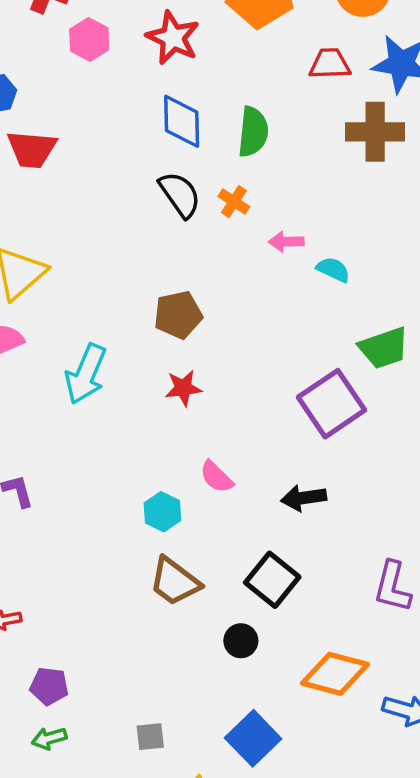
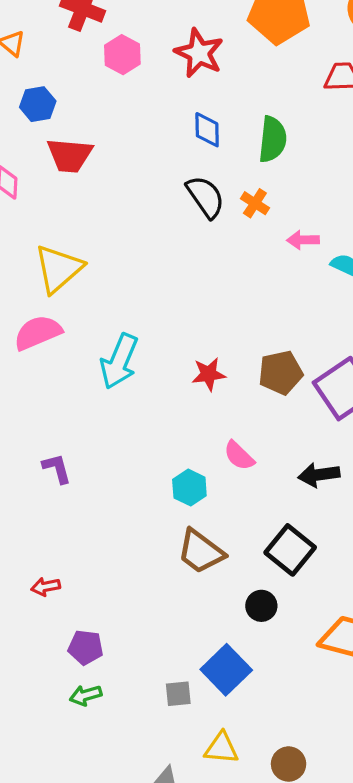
blue diamond: (182, 121) -> (207, 130), size x0.7
brown pentagon: (178, 315) -> (281, 373), moved
blue square: (253, 738) -> (226, 670), moved

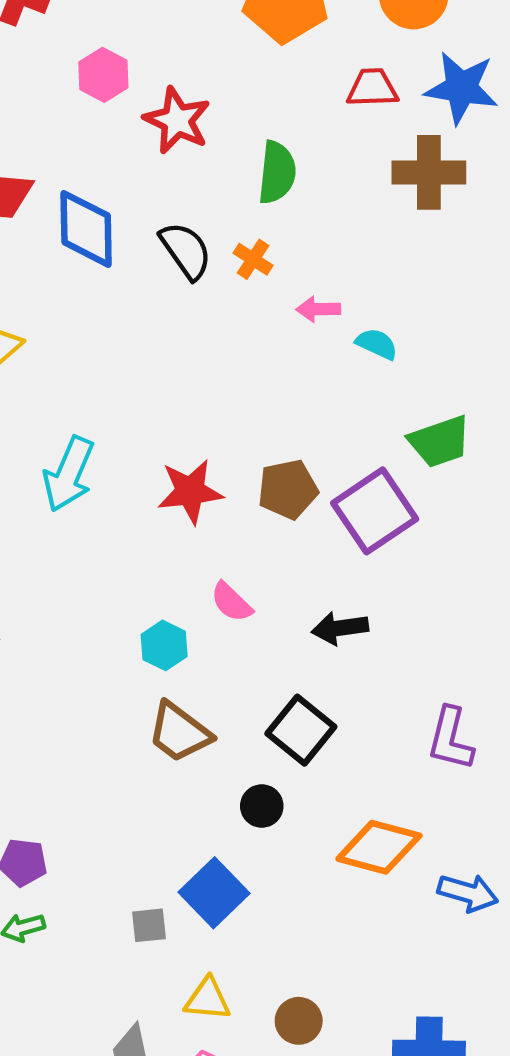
red star: (199, 53) -> (177, 120), moved
pink hexagon: (122, 55) -> (103, 75), moved
blue diamond: (207, 130) -> (86, 229), moved, size x1.6
red star: (209, 374) -> (190, 491), size x1.4

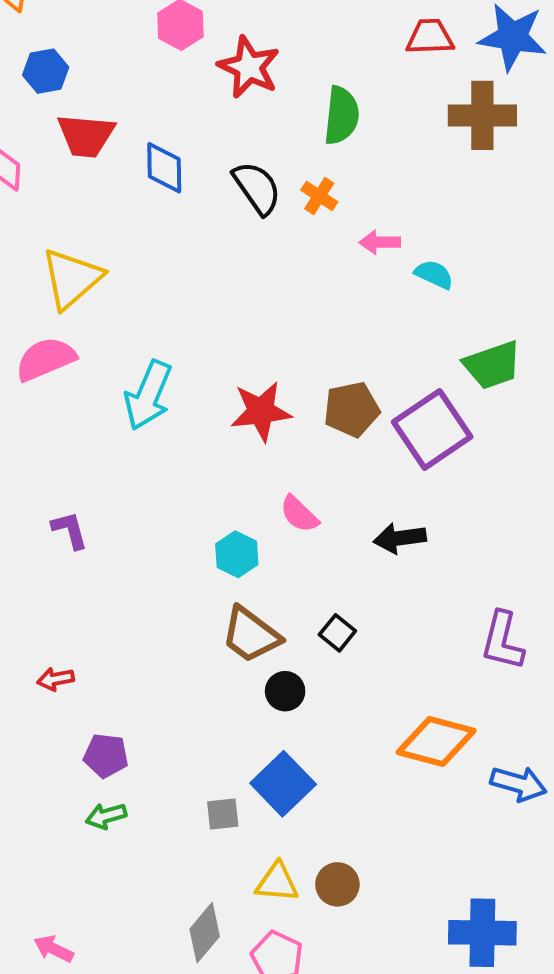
blue diamond: (86, 229) -> (164, 168), size x0.7
black square: (301, 730) -> (337, 633), moved, size x0.6
black circle: (262, 806) -> (285, 691), moved
brown circle: (299, 1021) -> (337, 884), moved

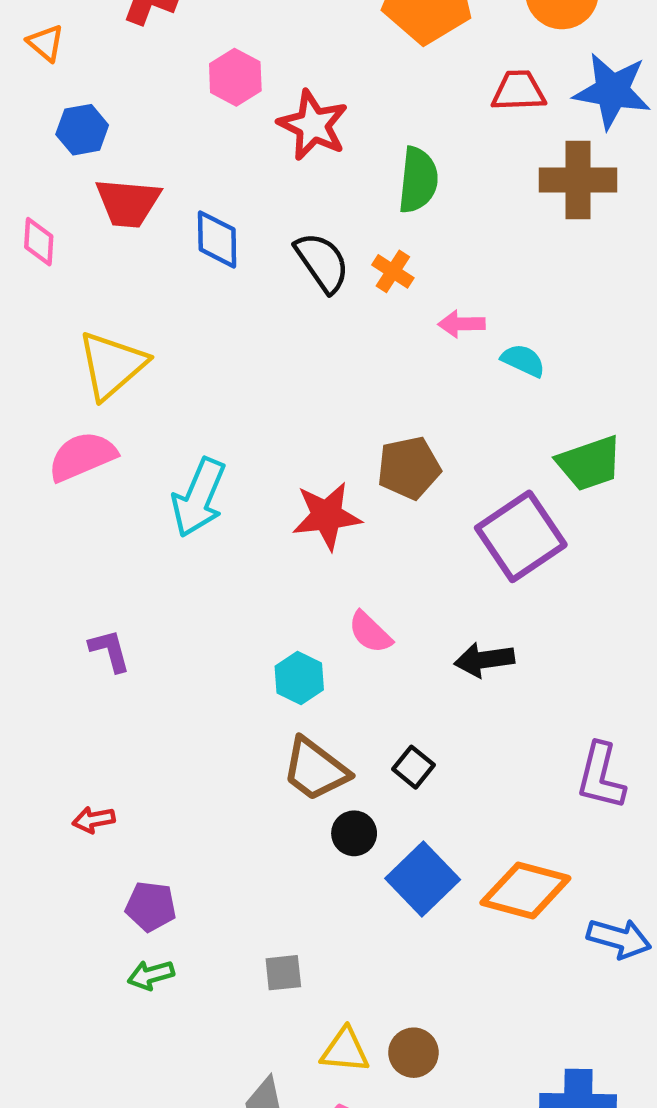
brown pentagon: (352, 409) -> (409, 468), moved
blue square: (283, 784) -> (423, 879), moved

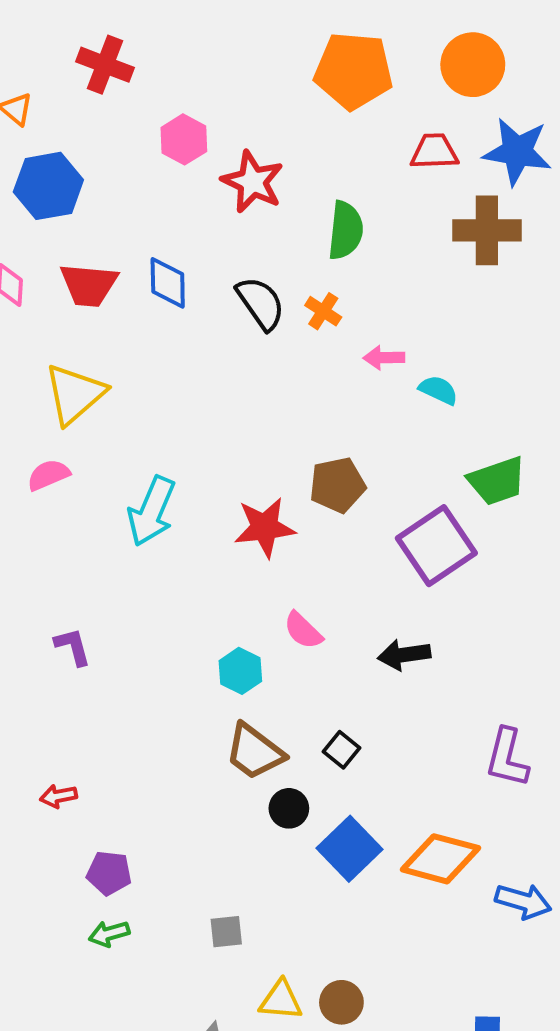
blue hexagon: (82, 130) -> (48, 186), size x1.5
red trapezoid: (128, 203) -> (89, 285), moved
pink semicircle: (82, 456) -> (48, 475), size x0.7

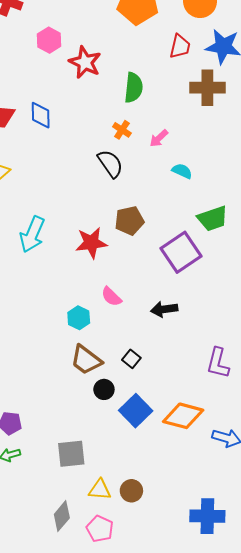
red trapezoid: (434, 152) -> (180, 46), turned 105
black semicircle: (261, 303) -> (110, 164), moved
pink arrow: (384, 358) -> (159, 138), moved, turned -42
gray square: (226, 932) -> (71, 454), size x1.6

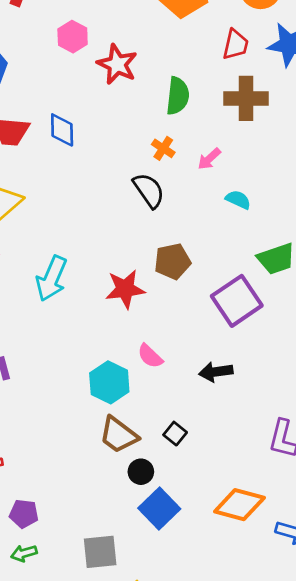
brown cross: (207, 88) -> (246, 98), moved
cyan hexagon: (79, 318) -> (109, 382), size x1.4
blue square: (136, 411) -> (159, 509), moved

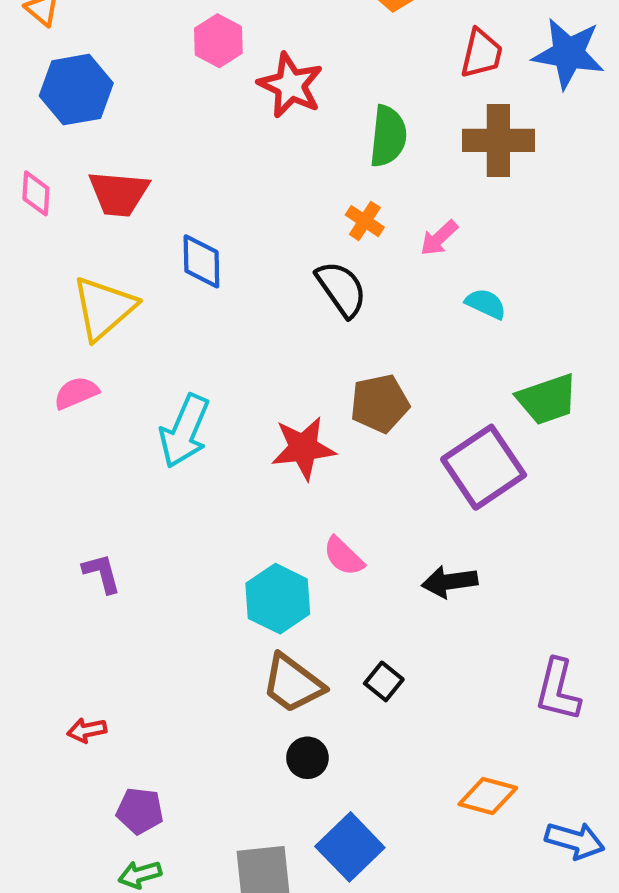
blue diamond: (62, 130) -> (201, 261), moved
black circle: (141, 472) -> (307, 758), moved
orange diamond: (239, 505) -> (488, 796), size x0.7
blue square: (159, 509) -> (350, 847), moved

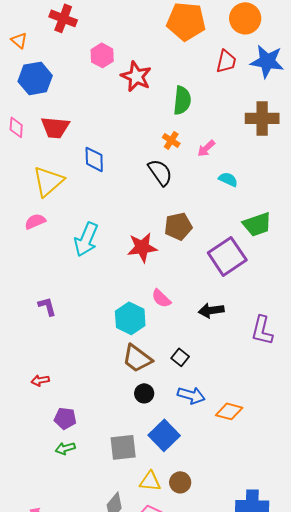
brown cross: (498, 140) -> (262, 118), moved
purple L-shape: (558, 690) -> (262, 330), moved
blue arrow: (575, 841) -> (191, 395), moved

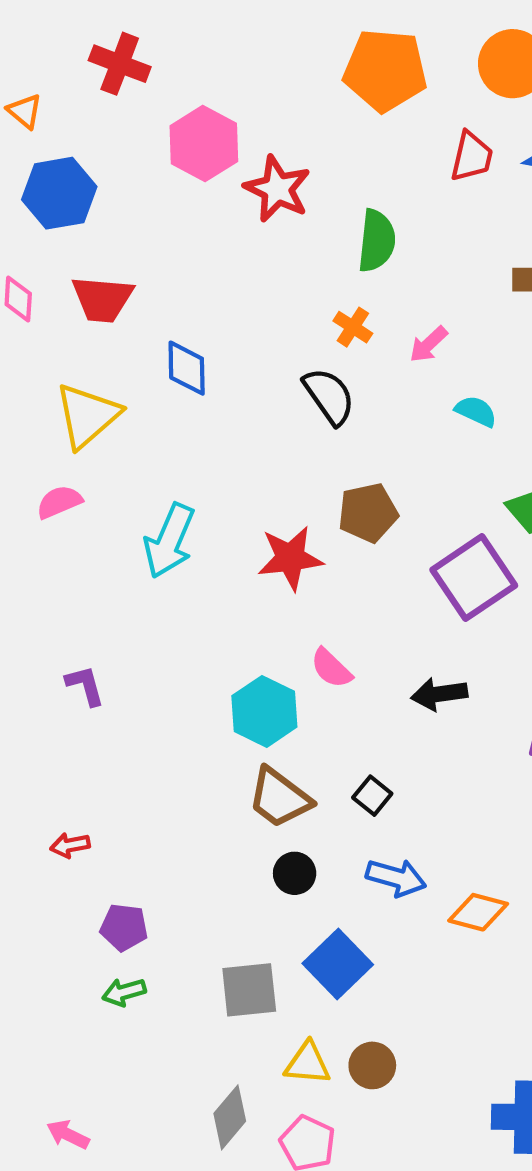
pink hexagon: (102, 55) -> (204, 144), size x1.4

